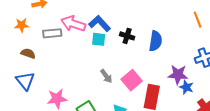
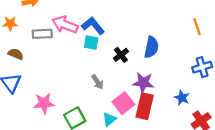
black cross: (127, 36) -> (121, 55), moved, turned 32
purple star: (178, 75) -> (143, 83), moved
pink square: (132, 80) -> (123, 103), moved

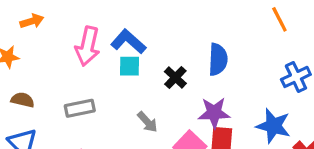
pink arrow: (65, 25) -> (88, 46), turned -90
gray rectangle: (42, 34) -> (80, 108), moved
blue star: (182, 98) -> (273, 126), size x1.5

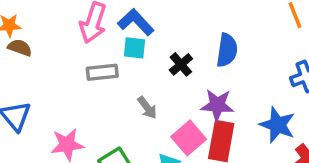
brown semicircle: (23, 100) -> (20, 48), moved
gray rectangle: (80, 108) -> (102, 72), moved

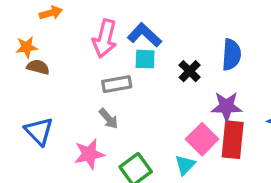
gray arrow: (147, 108) -> (109, 119), moved

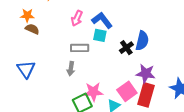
pink arrow: (105, 39) -> (77, 18), size x0.7
blue semicircle: (231, 55) -> (142, 41), moved
gray arrow: (109, 119) -> (71, 69), turned 40
pink star: (89, 154) -> (93, 92), moved

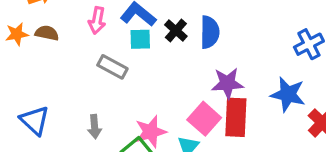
brown semicircle: (32, 29) -> (47, 33), moved
gray rectangle: (80, 48) -> (112, 67), turned 42
black cross: (126, 48) -> (176, 31), moved
gray arrow: (71, 69) -> (94, 127), moved

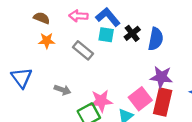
pink arrow: (97, 20) -> (78, 16), turned 72
orange star: (17, 34) -> (47, 41), moved
gray arrow: (94, 127) -> (63, 90), turned -77

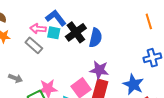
pink arrow: (78, 16) -> (38, 29), moved
black cross: (132, 33) -> (76, 32), size x1.5

